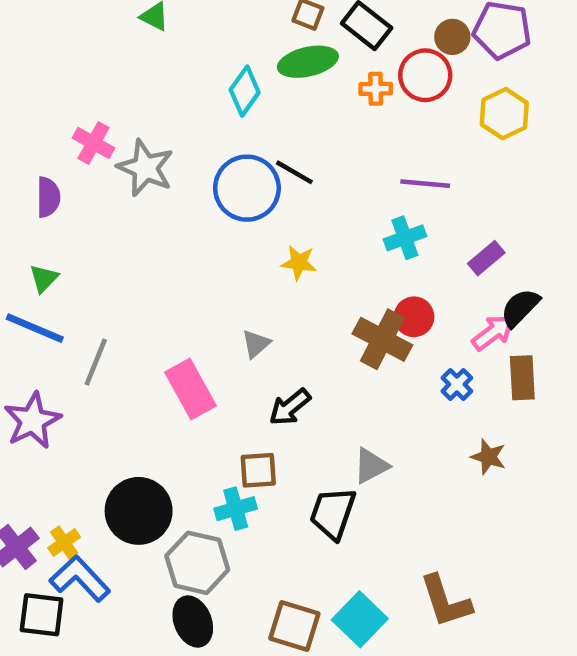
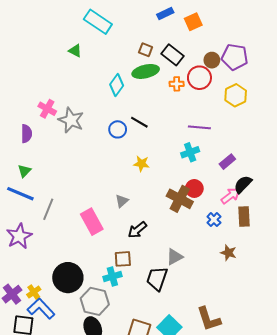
blue circle: (247, 188) -> (118, 129), size x0.6

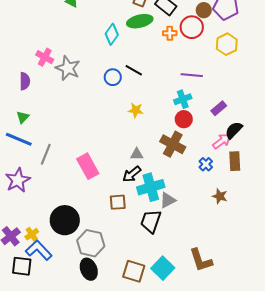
red circle: (194, 188) -> (184, 119), moved
gray triangle: (122, 201) -> (137, 154), moved, turned 40
cyan cross: (112, 277) -> (151, 187), moved, size x1.5

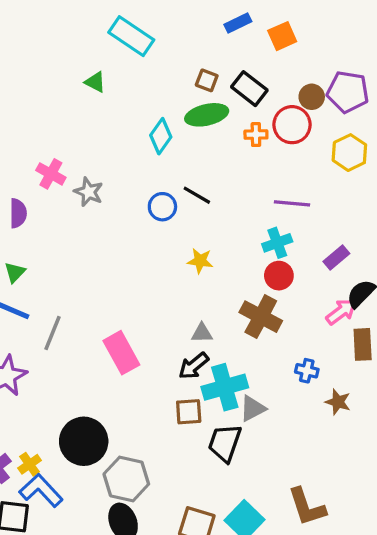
gray star: (68, 68) -> (89, 192), size x0.7
blue cross: (206, 164) -> (307, 371), moved, turned -32
brown square: (118, 202) -> (189, 412), moved

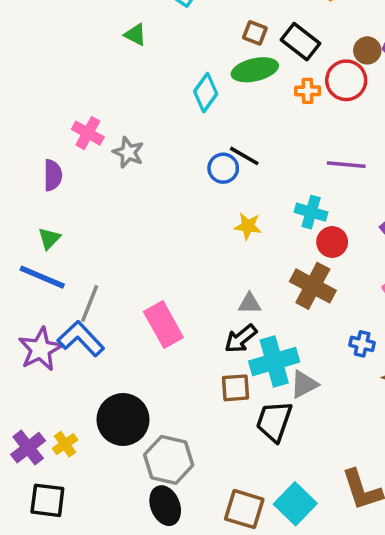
blue circle: (162, 207) -> (223, 168), moved
cyan cross: (277, 243) -> (311, 212), moved, turned 36
blue L-shape: (41, 490) -> (81, 339), moved

